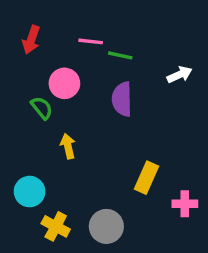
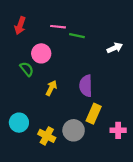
purple semicircle: (122, 99) -> (86, 86), moved
yellow arrow: (68, 146) -> (51, 88), moved, turned 40
yellow cross: (56, 226) -> (47, 136), moved
gray circle: (106, 226) -> (74, 130), moved

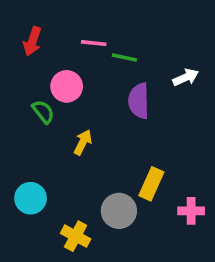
purple semicircle: (86, 86) -> (139, 101), moved
yellow cross: (47, 136) -> (76, 236), moved

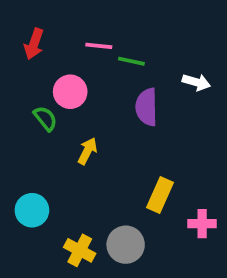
white arrow: (186, 77) -> (196, 82), turned 40
gray circle: (119, 211) -> (126, 245), moved

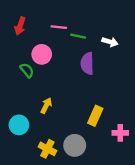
white arrow: (196, 82) -> (110, 42), moved
yellow arrow: (87, 151) -> (46, 106), moved

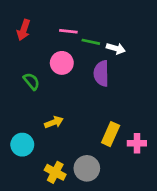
white arrow: (110, 42) -> (116, 48), moved
pink circle: (42, 54) -> (62, 63), moved
yellow arrow: (46, 106) -> (54, 122), turned 42
pink cross: (120, 133) -> (137, 143), moved

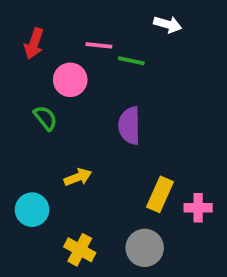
white arrow: (116, 48) -> (168, 24), moved
pink circle: (62, 63) -> (70, 80), moved
purple semicircle: (101, 73) -> (129, 126), moved
gray circle: (87, 168) -> (145, 248), moved

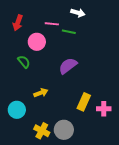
white arrow: (168, 24) -> (78, 13), moved
purple semicircle: (129, 126) -> (68, 66), turned 54
gray circle: (145, 248) -> (64, 130), moved

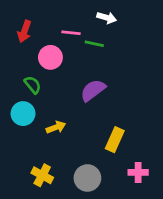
pink cross: (104, 109) -> (138, 172), moved
cyan circle: (17, 110) -> (23, 114), moved
yellow cross: (42, 131) -> (42, 175), moved

